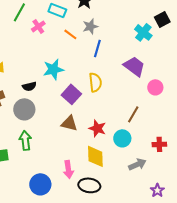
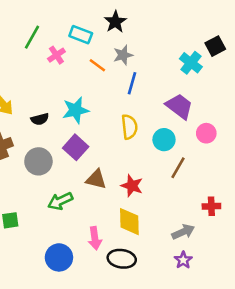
black semicircle: (29, 86) -> (40, 119), moved
purple square: (71, 94) -> (76, 147), moved
cyan circle: (122, 138) -> (164, 140), moved
green arrow: (25, 140) -> (60, 201), moved, turned -108
purple star: (157, 190) -> (183, 260), moved

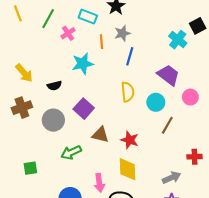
orange line: (97, 65) -> (101, 42), turned 48
cyan star: (76, 110) -> (83, 64), moved

